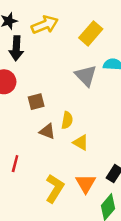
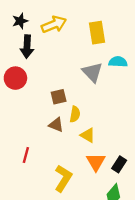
yellow rectangle: (91, 33) -> (97, 33), turned -50
brown square: (36, 102) -> (59, 97), moved
orange triangle: (86, 183) -> (96, 162), moved

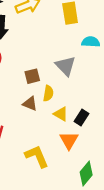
gray triangle: (92, 72) -> (65, 66), moved
black rectangle: (119, 164) -> (82, 117), moved
yellow L-shape: (63, 178) -> (37, 156), turned -55

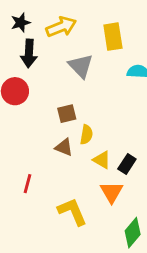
gray triangle: (65, 66) -> (81, 66), moved

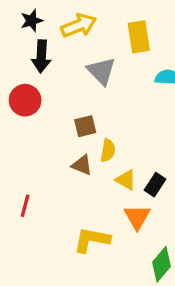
red line: (28, 184) -> (25, 206), moved
yellow L-shape: (72, 212) -> (92, 240), turned -56

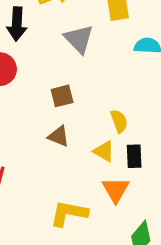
yellow semicircle: (108, 151) -> (119, 121), moved, turned -30
black rectangle: (155, 185) -> (134, 156), turned -35

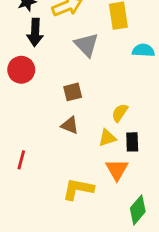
yellow semicircle: (119, 121) -> (120, 113), turned -126
yellow triangle: (104, 151) -> (107, 138), turned -48

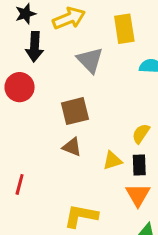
brown square: (73, 92) -> (75, 111), size x1.4
yellow semicircle: (120, 113) -> (141, 134), moved
orange triangle: (117, 170) -> (138, 195), moved

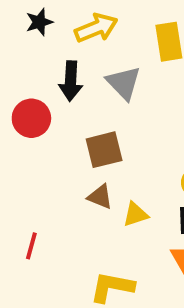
black arrow: (35, 47) -> (71, 81), moved
yellow triangle: (112, 161) -> (135, 214), moved

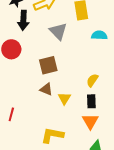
black arrow: (71, 81) -> (23, 20), moved
yellow triangle: (135, 214) -> (64, 98), turned -40

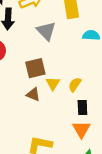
yellow semicircle: (92, 80) -> (75, 85), moved
yellow triangle: (64, 98) -> (53, 83), moved

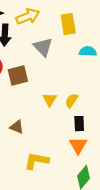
brown square: (35, 68) -> (18, 75), moved
brown triangle: (33, 94) -> (17, 127), moved

